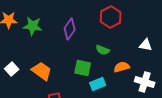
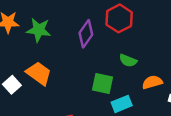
red hexagon: (111, 17) -> (119, 18), moved
orange trapezoid: (42, 71) -> (39, 73), moved

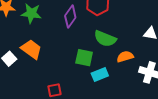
green semicircle: (128, 61) -> (105, 39), size x1.5

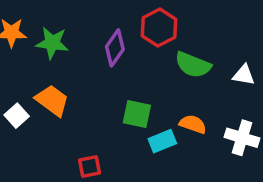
green semicircle: (105, 39) -> (193, 65), moved
orange semicircle: (125, 57) -> (193, 124), moved, turned 35

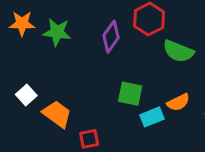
orange trapezoid: (52, 100) -> (57, 114), moved
orange semicircle: (193, 124) -> (178, 102), turned 135

